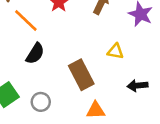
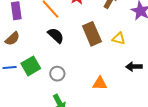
black semicircle: (35, 54) -> (56, 35), turned -84
brown rectangle: (81, 75) -> (92, 34), moved

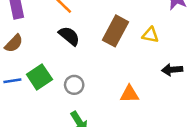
brown rectangle: (92, 34) -> (116, 31), turned 55

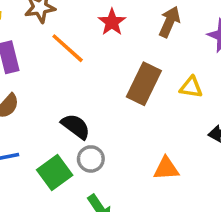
black semicircle: (69, 36) -> (76, 126), moved
green square: (39, 77) -> (55, 172), moved

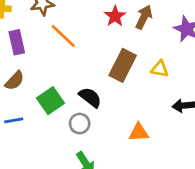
red star: (112, 22) -> (115, 16), moved
black semicircle: (76, 126) -> (90, 97), moved
green square: (55, 172) -> (50, 101), moved

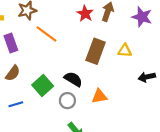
orange triangle: (139, 132) -> (99, 96), moved

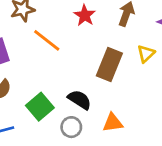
red star: (85, 14) -> (85, 15), moved
yellow triangle: (125, 51) -> (146, 54), moved, turned -48

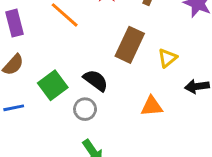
yellow triangle: (146, 54) -> (167, 58), moved
orange triangle: (113, 123) -> (152, 106), moved

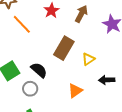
orange triangle: (152, 106) -> (75, 91), turned -35

